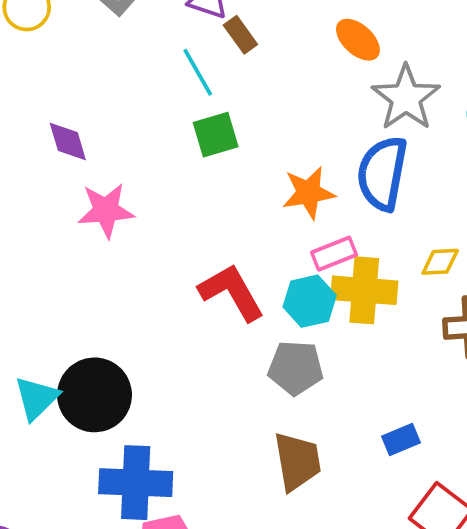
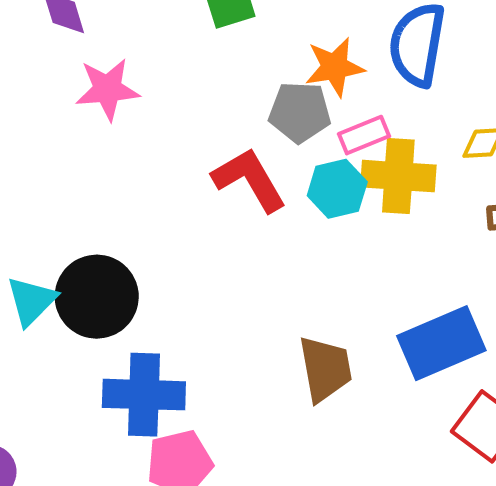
gray pentagon: (296, 368) -> (300, 112), moved
blue rectangle: (401, 440) -> (441, 343), size x2.0

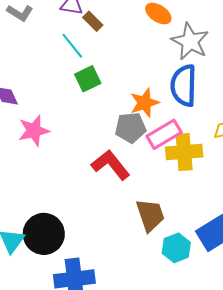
pink rectangle: (364, 135) -> (164, 134), size x1.4
cyan hexagon: (337, 189) -> (176, 248), moved
brown trapezoid: (325, 369) -> (150, 215), moved

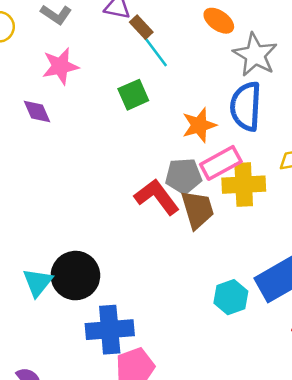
cyan line: (72, 46) -> (156, 52), moved
gray pentagon: (131, 128) -> (184, 176), moved
pink star: (34, 131) -> (60, 66), moved
brown trapezoid: (150, 215) -> (197, 210), moved

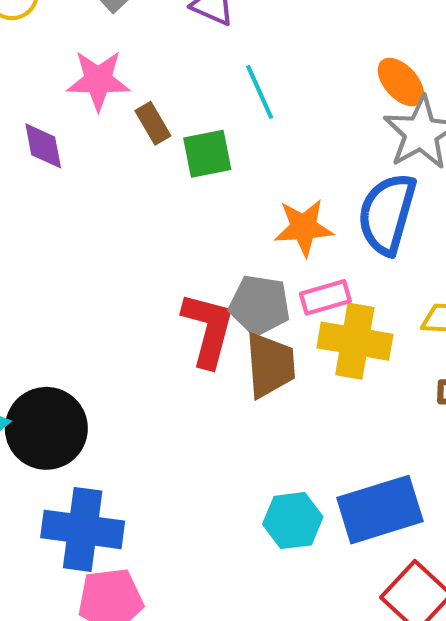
orange ellipse: (219, 21) -> (401, 82), moved
brown rectangle: (141, 27) -> (153, 123), moved
pink rectangle: (221, 163) -> (325, 297), size x0.7
red L-shape: (157, 197) -> (208, 329), turned 39

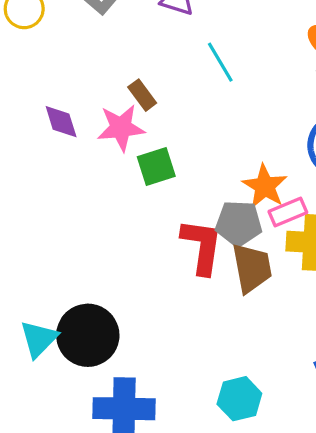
pink star: (98, 80) -> (121, 128), moved
green square: (207, 154) -> (156, 166), moved
orange star: (304, 228) -> (265, 186), moved, turned -30
cyan hexagon: (293, 521) -> (239, 399), moved

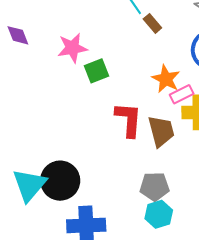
brown rectangle: (142, 95) -> (152, 23), moved
purple diamond: (61, 122) -> (18, 35), moved
gray pentagon: (239, 223) -> (155, 186), moved
cyan triangle: (39, 339) -> (29, 185), size x1.4

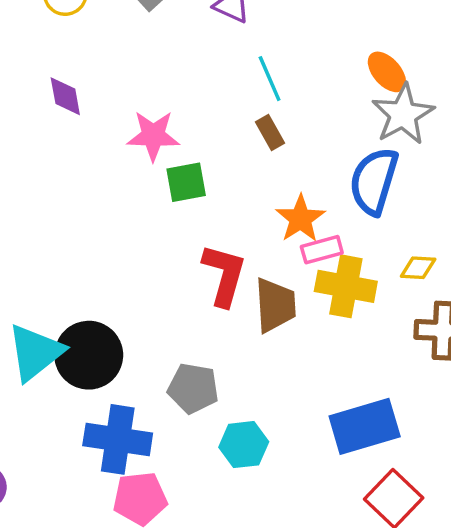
brown rectangle: (152, 23) -> (270, 132), moved
gray pentagon: (155, 186) -> (193, 388), moved

